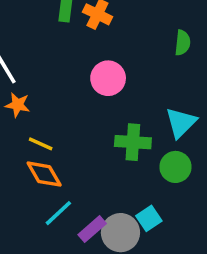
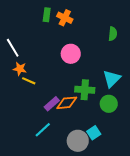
yellow line: (41, 144) -> (29, 81), moved
orange diamond: (44, 174) -> (67, 103), moved, turned -65
purple rectangle: (92, 229) -> (52, 104), moved

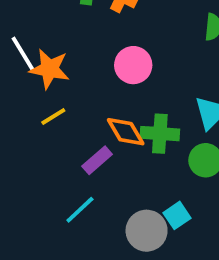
orange star: (20, 69) -> (49, 69), moved, size x1.5
yellow line: (29, 81) -> (53, 116), turned -56
orange diamond: (67, 103) -> (126, 132), moved, turned 65

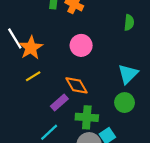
orange star: (49, 69) -> (31, 48), turned 30
green cross: (160, 134) -> (87, 117), moved

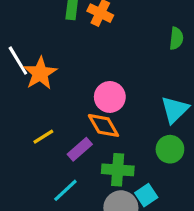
pink circle: (81, 45) -> (110, 97), moved
yellow line: (33, 76) -> (43, 137), moved

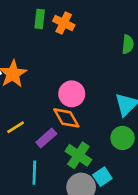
green cross: (118, 170) -> (78, 155), turned 30
cyan line: (65, 190) -> (34, 173), turned -45

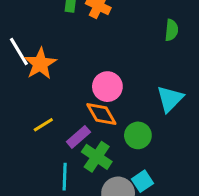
green circle: (123, 138) -> (138, 135), moved
green cross: (78, 155) -> (97, 157), moved

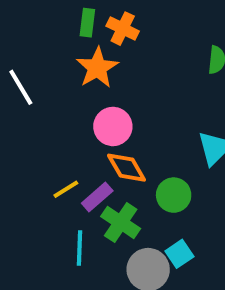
orange star: (40, 64) -> (97, 68), moved
pink circle: (107, 87) -> (113, 126), moved
yellow line: (43, 125) -> (66, 189), moved

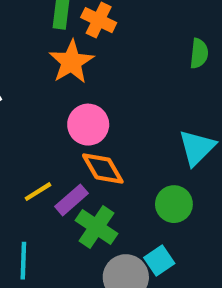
green circle: (174, 195) -> (174, 204), moved
cyan line: (80, 248) -> (23, 261), moved

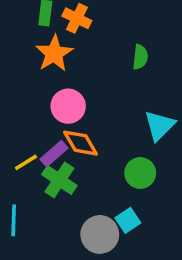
green semicircle: (199, 53) -> (140, 57), moved
purple rectangle: (71, 200) -> (54, 154), moved
green cross: (97, 227) -> (59, 180), moved

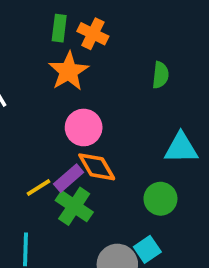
cyan triangle: (160, 126) -> (181, 148), turned 44

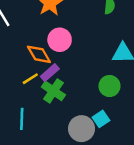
orange diamond: (97, 167) -> (39, 54), moved

